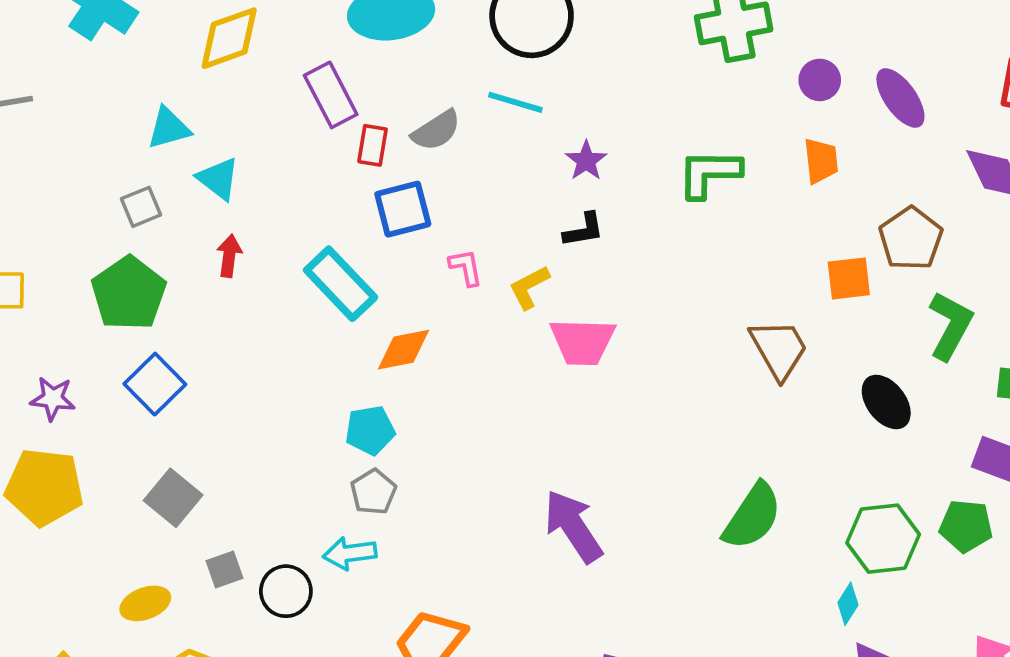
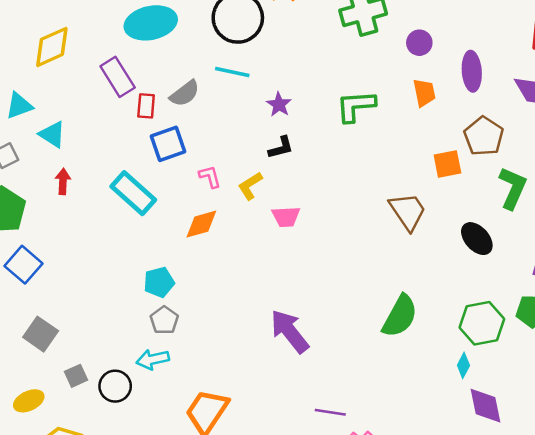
purple ellipse: (900, 98) -> (472, 71), moved, turned 36
pink trapezoid: (583, 342) -> (286, 217), size x0.7
orange diamond: (404, 350) -> (201, 224), moved

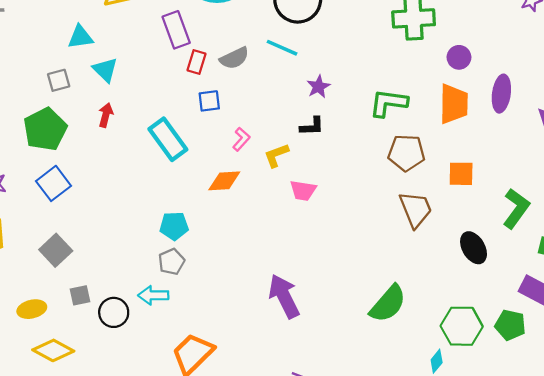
orange trapezoid: (424, 93) -> (454, 104), size x1.5
brown pentagon: (484, 136) -> (406, 153), moved, turned 30
blue square: (168, 144) -> (209, 101), size x0.7
pink L-shape: (210, 177) -> (241, 139), turned 45

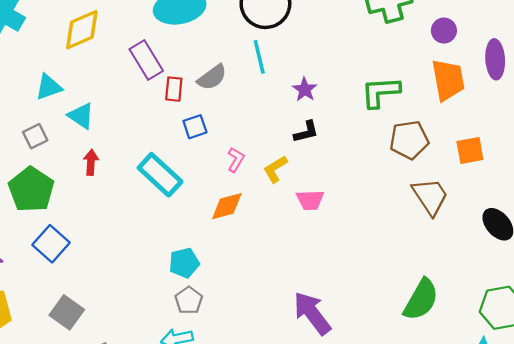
cyan line: (282, 48) -> (259, 57), turned 64

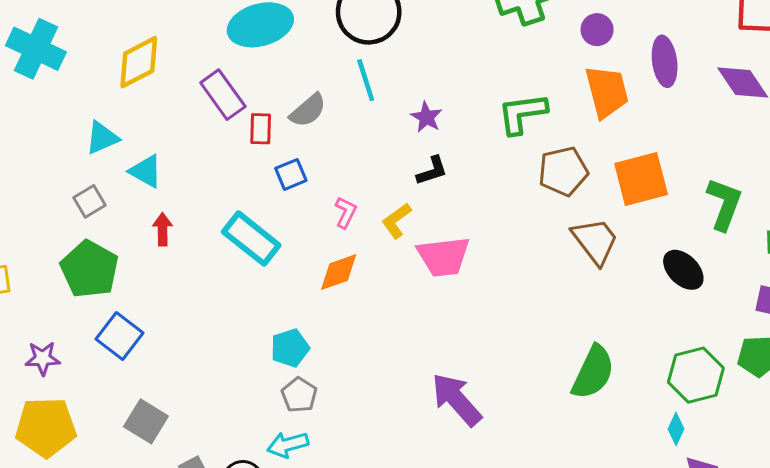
orange square: (470, 150) -> (641, 179), size x1.5
pink trapezoid: (310, 200) -> (443, 257), size x1.5

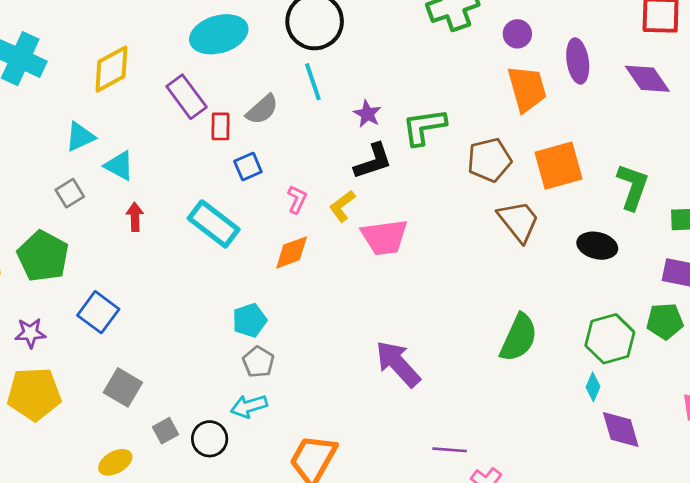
green L-shape: (522, 113) -> (424, 127), moved
black L-shape: (432, 171) -> (373, 161), size x1.4
green pentagon: (89, 269) -> (43, 256), moved
black ellipse: (683, 270) -> (597, 246), turned -30

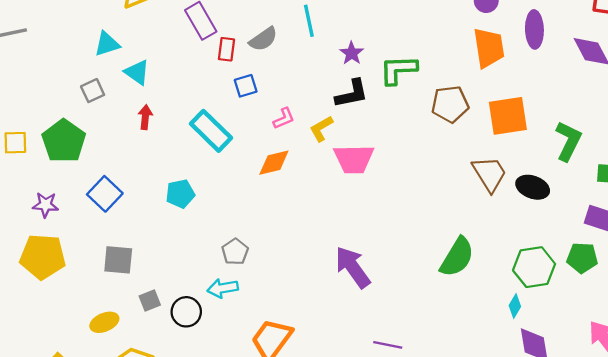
pink L-shape: (297, 199) -> (284, 118), turned 35
brown trapezoid: (519, 221) -> (489, 174), moved
cyan pentagon: (249, 320) -> (180, 194), moved
gray square: (123, 387) -> (118, 260), turned -32

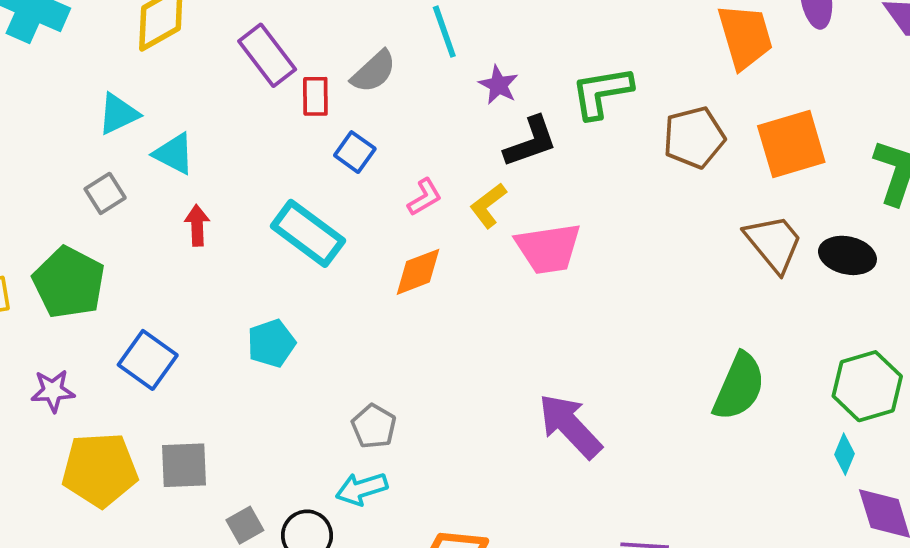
purple star: (352, 53) -> (498, 85), moved
blue square: (246, 86) -> (355, 152), turned -30
yellow pentagon: (43, 257) -> (100, 470), moved

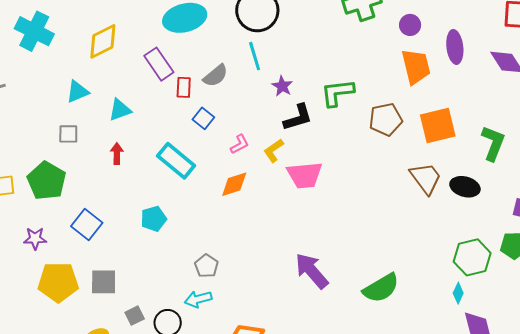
cyan triangle: (174, 154) -> (120, 110), moved, turned -50
gray square: (105, 193) -> (68, 134), turned 30
green semicircle: (739, 387) -> (381, 288), moved, turned 33

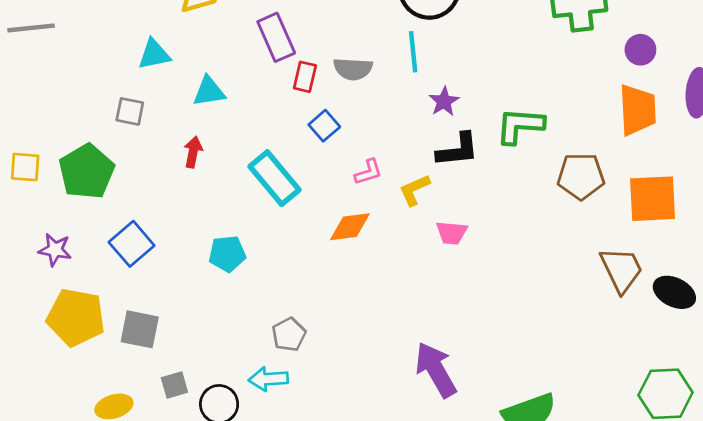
gray semicircle: (216, 76) -> (353, 69), turned 32
pink trapezoid: (305, 175) -> (452, 233), size x0.6

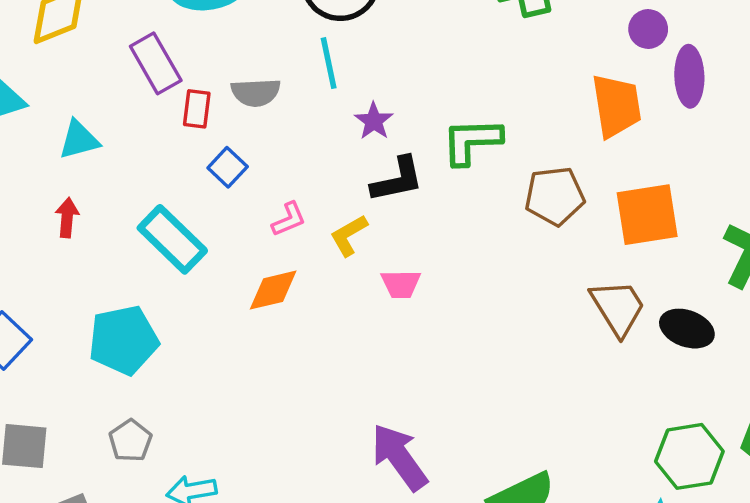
purple circle: (640, 50) -> (648, 29), moved
cyan pentagon: (227, 254) -> (123, 340), size x1.5
gray pentagon: (289, 334) -> (130, 441), moved

